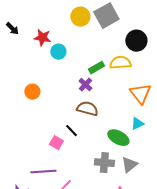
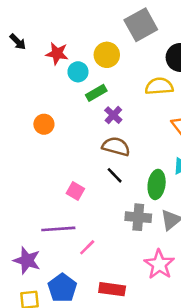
yellow circle: (80, 17) -> (107, 55), moved
green rectangle: (96, 68) -> (96, 93), moved
black line: (71, 131) -> (115, 175), moved
green ellipse: (118, 138) -> (157, 184), turned 70

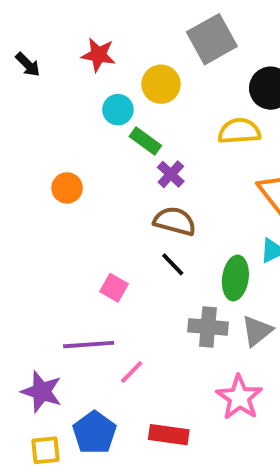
red star: (57, 54) -> (98, 55), moved
green rectangle: (96, 93) -> (145, 141), turned 66

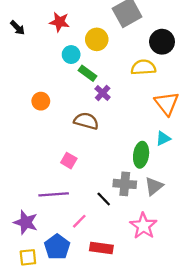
brown semicircle: (175, 221) -> (86, 121), moved
black line: (173, 264) -> (104, 199), moved
pink line: (132, 372) -> (79, 221), moved

